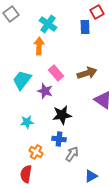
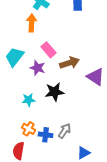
brown arrow: (87, 73) -> (70, 63), moved
cyan star: (27, 122) -> (29, 100), moved
blue cross: (59, 139) -> (46, 135), moved

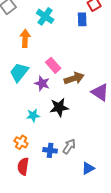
orange arrow: (32, 23) -> (25, 38), moved
orange cross: (29, 129) -> (21, 142), moved

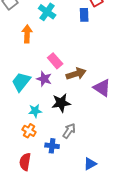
cyan trapezoid: (19, 72) -> (21, 82), moved
orange cross: (21, 142) -> (29, 131), moved
gray arrow: (69, 146) -> (69, 131), moved

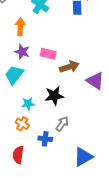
pink rectangle: (55, 61) -> (48, 54), turned -35
purple star: (44, 79) -> (22, 52), moved
blue triangle: (90, 164) -> (83, 157), size x1.5

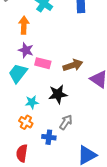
pink rectangle: (48, 54) -> (43, 63), moved

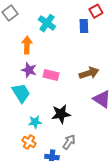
pink rectangle: (43, 63) -> (51, 75), moved
brown arrow: (73, 65) -> (89, 73), moved
cyan trapezoid: (18, 73) -> (21, 93), turned 110

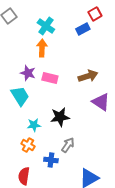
blue rectangle: (84, 26) -> (83, 29), turned 64
orange arrow: (27, 45) -> (42, 48), moved

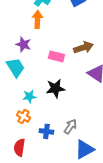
pink rectangle: (50, 78) -> (56, 56), moved
gray arrow: (68, 145) -> (70, 126), moved

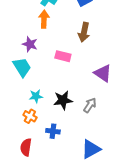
brown arrow: (83, 47) -> (84, 32), moved, turned 120
black star: (55, 88) -> (63, 100), moved
gray arrow: (70, 126) -> (90, 105), moved

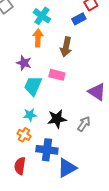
brown arrow: (84, 32) -> (66, 47), moved
cyan trapezoid: (22, 67) -> (33, 86), moved, turned -125
blue cross: (53, 131) -> (47, 150), size x1.5
blue triangle: (91, 149) -> (67, 168), moved

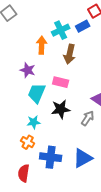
cyan cross: (42, 16) -> (61, 30), moved, turned 30
black star: (57, 119) -> (61, 109), moved
gray arrow: (84, 124) -> (88, 118), moved
blue triangle: (67, 168) -> (83, 158), moved

